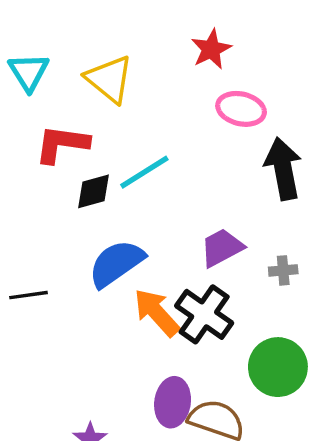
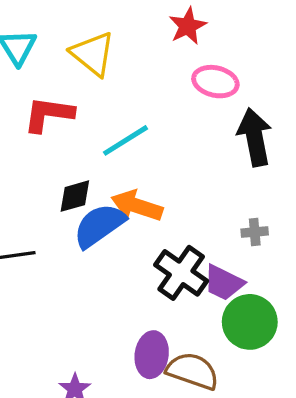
black diamond: (93, 191) -> (75, 196), moved
purple trapezoid: (222, 248) -> (224, 283), moved, turned -126
orange arrow: (157, 313) -> (137, 206), moved, turned -30

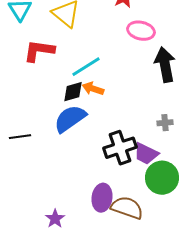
black diamond: (75, 196) -> (73, 92), moved
orange arrow: (137, 206) -> (93, 89), moved, size x0.7
black cross: (181, 273) -> (120, 148), turned 36

